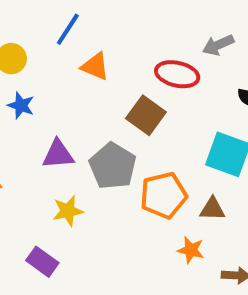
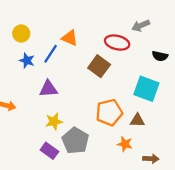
blue line: (68, 29) -> (51, 54), moved
gray pentagon: (113, 166) -> (75, 141), moved
purple rectangle: (42, 262) -> (49, 151), moved

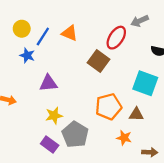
red ellipse: (117, 43) -> (116, 38), turned -70
blue line: (51, 54) -> (43, 36), moved

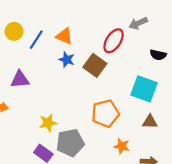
blue star: (27, 55) -> (67, 60), moved
purple triangle: (48, 83) -> (20, 79), moved
brown triangle: (136, 114) -> (150, 122), moved
gray pentagon: (75, 134) -> (70, 143), turned 30

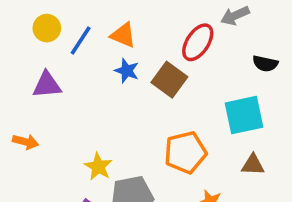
purple triangle: (20, 79) -> (47, 85), moved
cyan square: (144, 89) -> (244, 115), turned -32
yellow star: (48, 123) -> (98, 167), turned -30

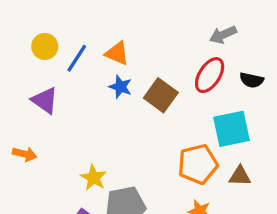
red ellipse: (198, 42) -> (210, 75), moved
purple triangle: (47, 85) -> (45, 100), turned 40
orange pentagon: (185, 152) -> (198, 164), moved

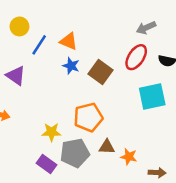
yellow circle: (45, 46) -> (19, 26), moved
orange pentagon: (198, 164) -> (88, 117), moved
brown triangle: (240, 176) -> (107, 147), moved
yellow star: (94, 178) -> (51, 132), turned -30

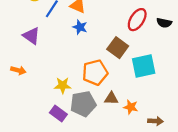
brown square: (101, 72) -> (118, 48), moved
cyan square: (152, 96) -> (144, 66), moved

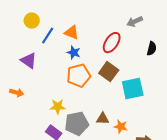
red ellipse: (137, 20) -> (112, 43), moved
black semicircle: (164, 23) -> (152, 49), turned -88
orange pentagon: (95, 72) -> (79, 76), moved

